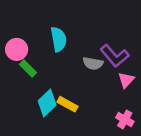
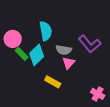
gray semicircle: (93, 63) -> (64, 50), moved
pink triangle: (126, 80) -> (69, 63), moved
cyan diamond: (47, 103) -> (37, 55), moved

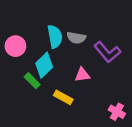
gray semicircle: (64, 50) -> (76, 38), moved
green rectangle: (22, 54) -> (32, 81), moved
pink triangle: (69, 63) -> (82, 75), turned 40

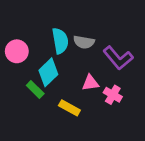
pink cross: (117, 112) -> (113, 95), moved

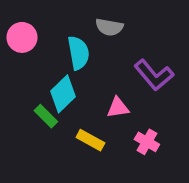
gray semicircle: (84, 42) -> (109, 27), moved
pink circle: (17, 51) -> (22, 37), moved
pink cross: (113, 95) -> (147, 142), moved

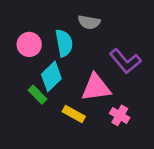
pink circle: (22, 37) -> (29, 44), moved
pink triangle: (118, 108) -> (96, 88), size x1.6

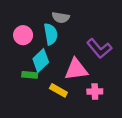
gray semicircle: (89, 22) -> (61, 17), moved
green rectangle: (38, 95) -> (30, 75), turned -40
pink cross: (120, 115) -> (95, 91), turned -32

